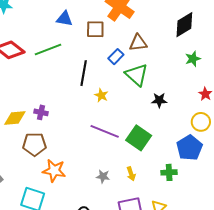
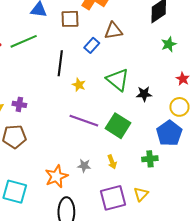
green triangle: (137, 75) -> (118, 80), moved
black star: (159, 100) -> (144, 94), moved
orange star: (54, 171) -> (56, 176), moved, turned -30

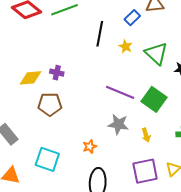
yellow star: (79, 85) -> (125, 46), moved
gray star: (84, 166) -> (118, 124), moved, size x1.5
orange star: (56, 176) -> (90, 147), size x0.6

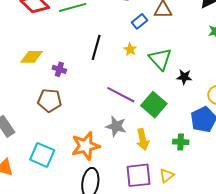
black line: (100, 34) -> (96, 47), moved
yellow diamond: (31, 78) -> (32, 57), moved
yellow arrow: (146, 135) -> (143, 140), size x1.5
orange star: (90, 147) -> (86, 146), size x2.0

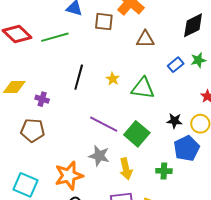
blue rectangle: (139, 21) -> (176, 65), moved
green triangle: (160, 59) -> (143, 88), turned -40
black star: (184, 77) -> (174, 121), moved

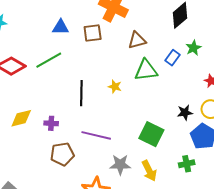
green triangle: (143, 88) -> (146, 70), moved
purple line: (104, 124) -> (96, 135), moved
brown pentagon: (33, 130) -> (62, 154), moved

